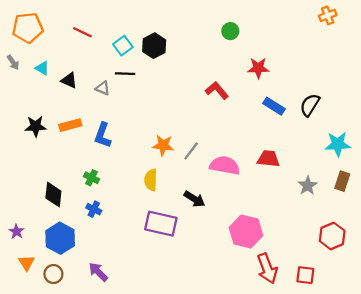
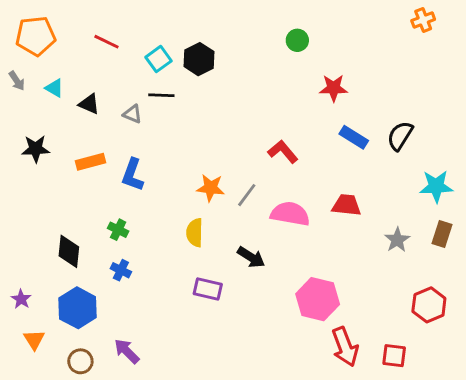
red L-shape: (217, 90) -> (283, 152), moved
black star: (36, 126) -> (36, 149), moved
purple rectangle: (161, 224) -> (208, 289), size x0.7
brown circle: (53, 274) -> (80, 361), moved

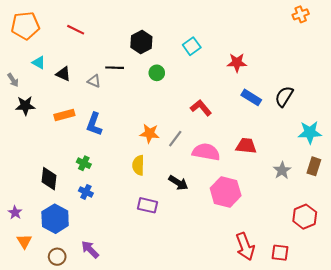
green circle: (297, 40) -> (157, 73), moved
cyan square: (159, 59) -> (192, 46), moved
gray arrow: (17, 81) -> (13, 80), moved
pink hexagon: (318, 299) -> (226, 192), moved

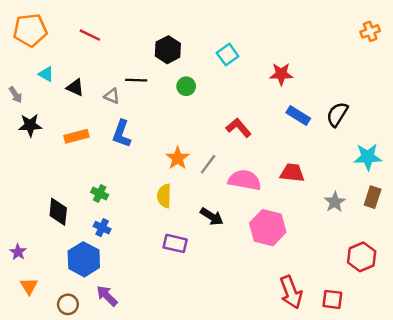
orange cross: (301, 14) -> (370, 31), moved
blue L-shape: (94, 124) -> (122, 134), moved
orange star: (150, 133) -> (178, 158), turned 30
blue hexagon: (55, 219) -> (84, 259), moved

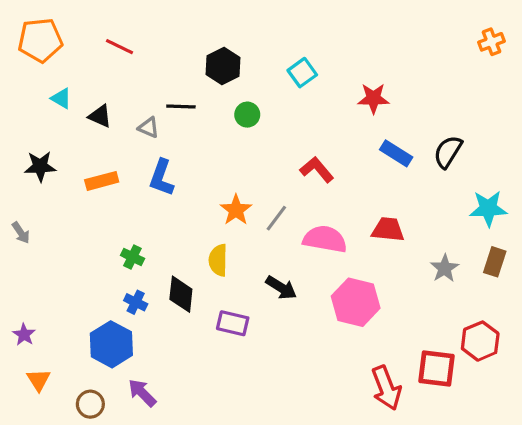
gray arrow: (16, 95) -> (21, 233), moved
black diamond: (58, 212) -> (181, 294), moved
red square: (332, 299) -> (437, 369), moved, size x1.4

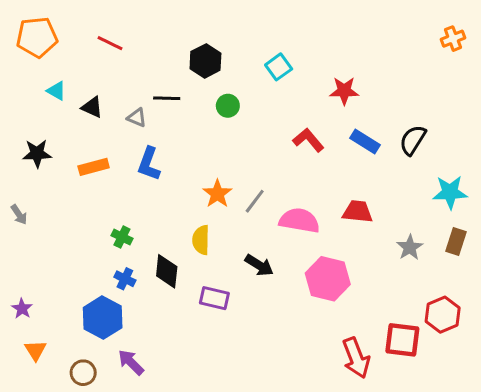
red L-shape: (317, 170) -> (308, 140), moved

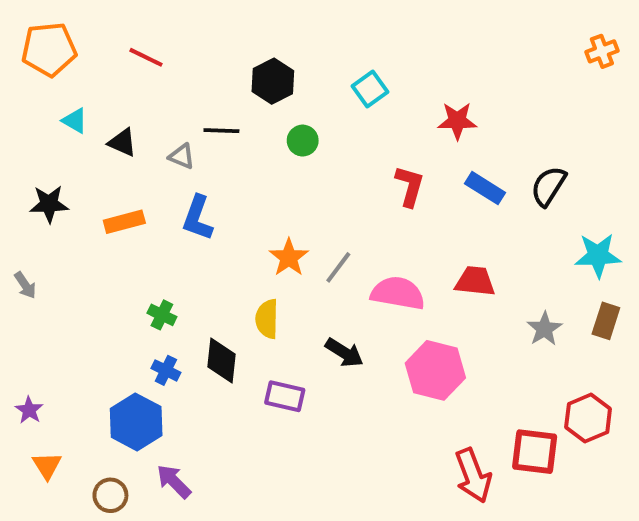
red L-shape: (308, 140) -> (410, 186), turned 56

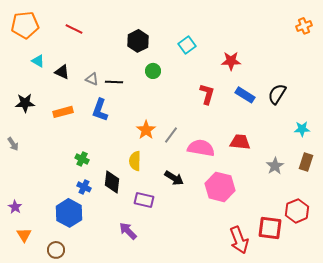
black line: (221, 131) -> (114, 82), moved
cyan star: (598, 255) -> (302, 129), size x0.7
purple arrow: (174, 481) -> (128, 231), moved

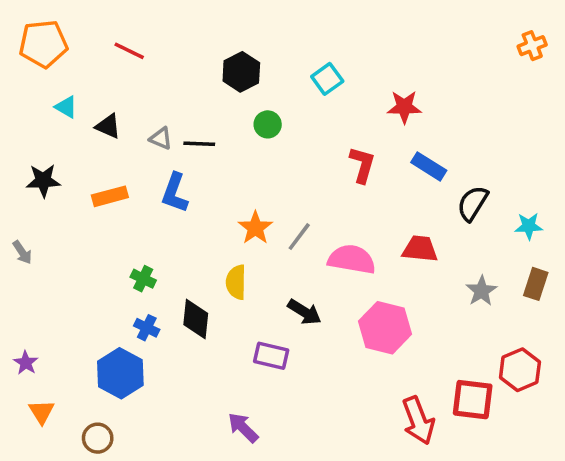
black semicircle: (277, 94) -> (473, 203), moved
purple rectangle: (144, 200) -> (271, 356), moved
purple arrow: (128, 231) -> (243, 428), moved

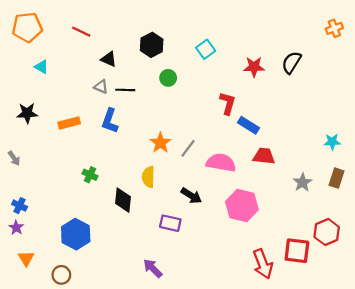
black triangle: (108, 126) -> (109, 59), moved
blue rectangle: (429, 166) -> (249, 125), moved
black semicircle: (473, 203) -> (291, 62), moved
blue cross: (147, 328) -> (20, 206), moved

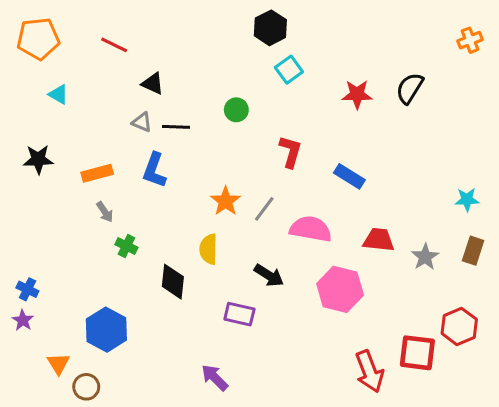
black hexagon: (152, 45) -> (270, 28), moved
red L-shape: (228, 103) -> (291, 152), moved
red trapezoid: (264, 156) -> (379, 240), moved
gray arrow: (14, 158) -> (105, 212), moved
orange triangle: (26, 258) -> (58, 364), moved

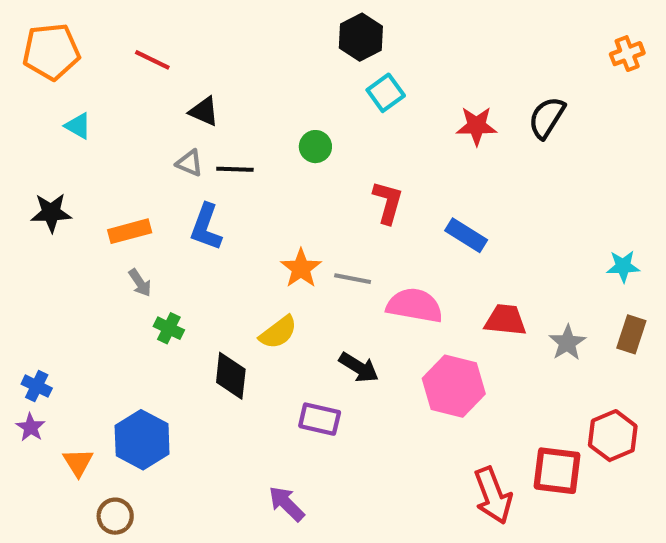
gray line: (264, 209) -> (353, 279), turned 64
yellow semicircle: (208, 249) -> (278, 332), turned -128
orange triangle: (58, 364) -> (78, 462), moved

